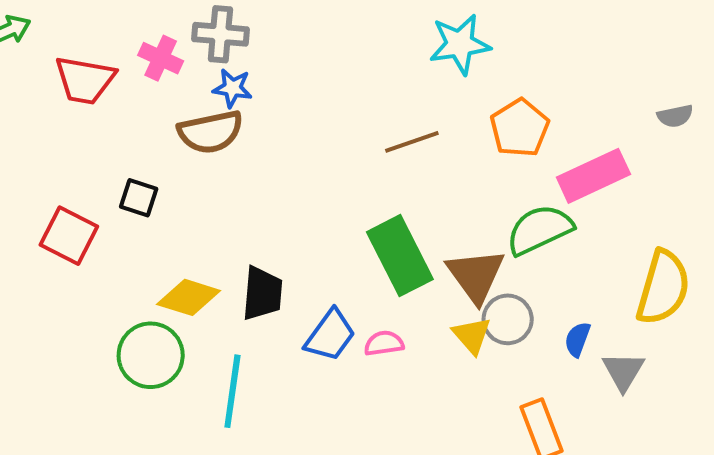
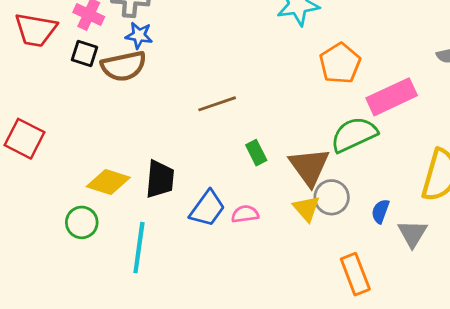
brown line: (412, 142) -> (217, 104), moved
black square: (139, 198) -> (85, 54), moved
green rectangle: (400, 256) -> (256, 153), size x0.5
green circle: (151, 355) -> (82, 222), size x0.7

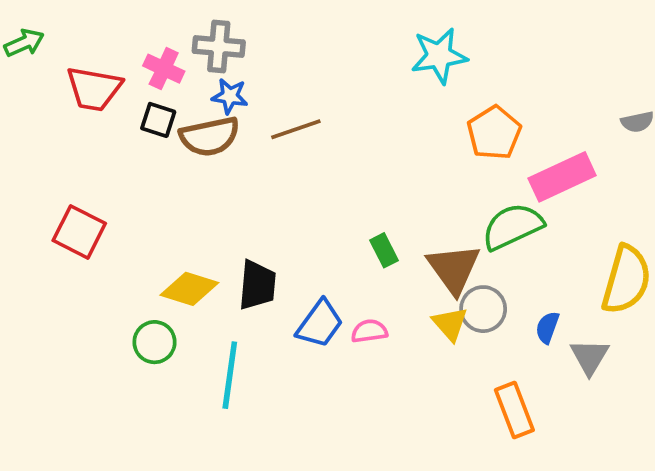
brown line: (217, 104) -> (296, 129), moved

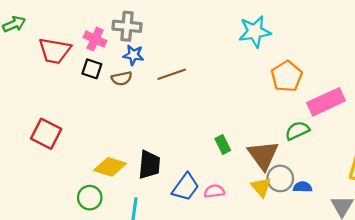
brown semicircle: (210, 136) -> (122, 78), size x0.6
green semicircle: (512, 226) -> (297, 131), size x0.7
blue semicircle: (547, 327) -> (303, 187), moved, turned 72

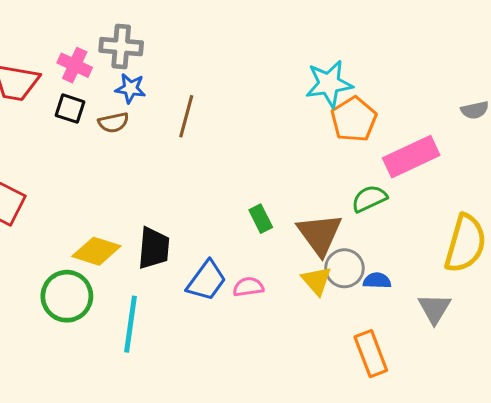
cyan star: (255, 32) -> (329, 84), moved
brown line: (172, 74) -> (186, 116), turned -56
green circle: (90, 198) -> (67, 296), size x1.4

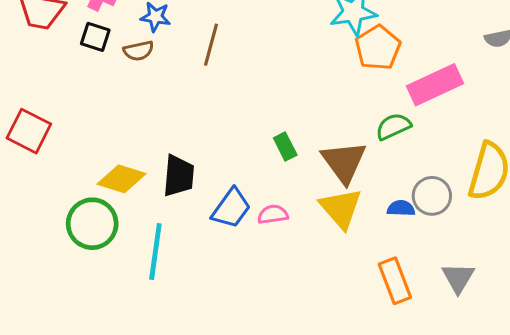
gray circle: (344, 268) -> (432, 196), moved
yellow triangle: (317, 281) -> (341, 208), size x1.4
gray triangle: (434, 309) -> (458, 278), moved

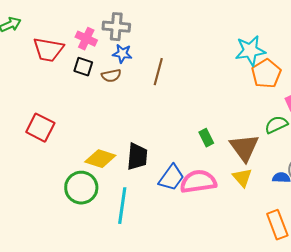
yellow triangle: (341, 208) -> (242, 178), size x0.7
pink semicircle: (273, 214) -> (198, 182), size x1.8

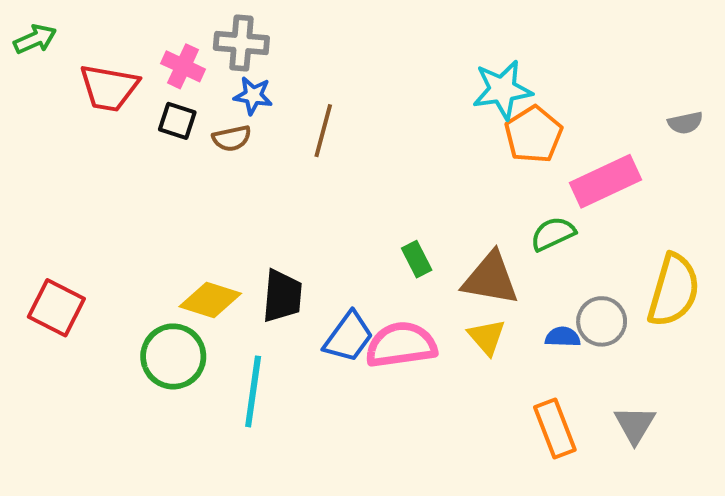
red square: (40, 128) -> (56, 308), moved
brown triangle: (244, 148) -> (491, 279), turned -44

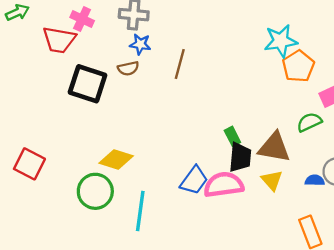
pink cross: (183, 66) -> (82, 19), moved
black square: (177, 121) -> (88, 84), moved, size x1.8
black trapezoid: (282, 296) -> (240, 157), moved

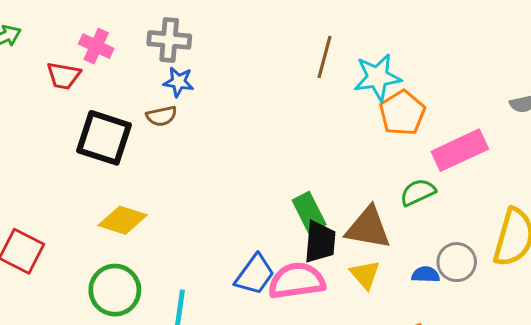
red trapezoid: (59, 40) -> (64, 76), size x0.7
brown line: (180, 64) -> (325, 57), moved
green rectangle: (232, 136) -> (309, 212), size x1.4
yellow diamond: (116, 159) -> (123, 220), moved

